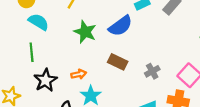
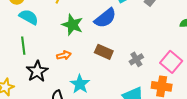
orange arrow: (79, 74) -> (64, 55), moved

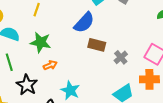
green star: (72, 25) -> (41, 42), moved
brown rectangle: (104, 52) -> (97, 45), moved

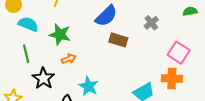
gray cross: (121, 57) -> (151, 23), moved

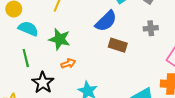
gray cross: (151, 23) -> (151, 28), turned 32

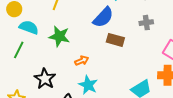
green line: (26, 58) -> (19, 50), moved, turned 42
orange arrow: (68, 63) -> (82, 61), moved

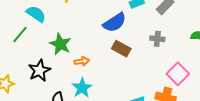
green star: (59, 36) -> (60, 44), moved

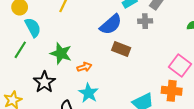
cyan semicircle: (36, 14) -> (33, 27), turned 36
gray cross: (157, 39) -> (145, 21), moved

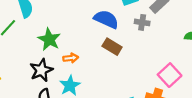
blue semicircle: (111, 24) -> (106, 19), turned -125
black star: (44, 82) -> (41, 70), moved

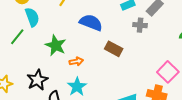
blue semicircle: (106, 19) -> (91, 23), moved
black star: (41, 70) -> (37, 80), moved

